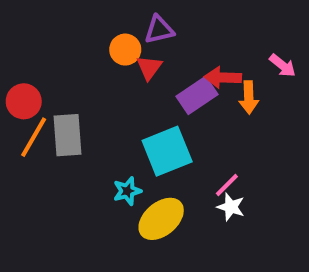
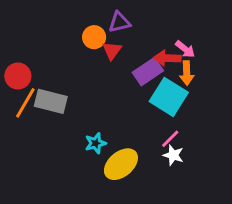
pink arrow: (283, 65) -> (185, 49), moved
gray rectangle: (67, 135) -> (51, 101), turned -72
cyan square: (167, 151) -> (169, 97), moved, turned -36

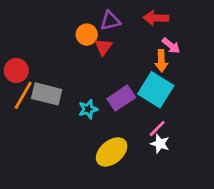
red arrow: (167, 58) -> (156, 18), moved
purple rectangle: (148, 72) -> (121, 98), moved
orange arrow: (187, 73) -> (161, 61), moved
cyan star: (96, 143) -> (88, 109), moved

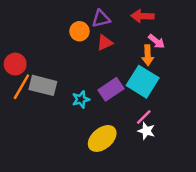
red triangle: (103, 47) -> (105, 43), moved, turned 30

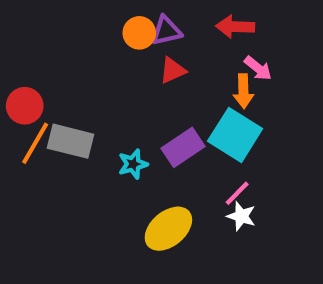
orange circle: (79, 31) -> (139, 33), moved

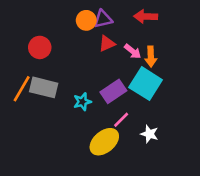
pink arrow: (258, 68) -> (133, 51), moved
red circle: (25, 106) -> (40, 47), moved
pink line: (237, 193) -> (121, 120), moved

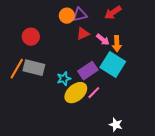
red arrow: (146, 16) -> (113, 13), turned -36
white star: (149, 134) -> (116, 125), moved
yellow ellipse: (104, 142) -> (76, 93), moved

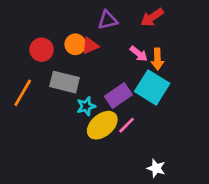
orange circle: (67, 16) -> (75, 44), moved
red triangle: (83, 34) -> (90, 46), moved
gray rectangle: (34, 68) -> (64, 82), moved

